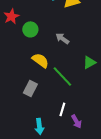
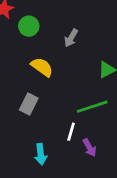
gray arrow: (62, 38) -> (71, 38), turned -96
green line: (62, 76) -> (92, 107), moved, turned -65

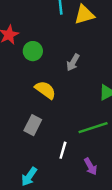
white line: (71, 132) -> (63, 150), moved
cyan arrow: (41, 154) -> (29, 177), moved, turned 42

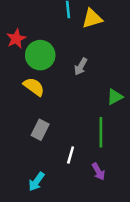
green circle: (33, 51) -> (40, 55), size x1.5
yellow semicircle: (45, 90) -> (34, 87), moved
green line: (93, 128) -> (101, 132), turned -72

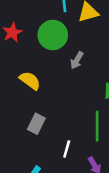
green circle: (40, 55) -> (53, 35), moved

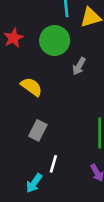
white line: (67, 149) -> (53, 164), moved

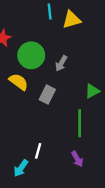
green circle: (55, 40) -> (31, 55), moved
gray rectangle: (38, 130) -> (47, 94), moved

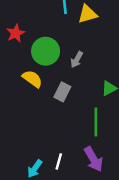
white line: (38, 151) -> (59, 161), moved
purple arrow: (77, 159) -> (93, 159), size x1.5

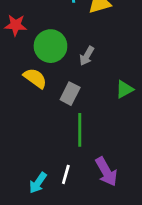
red star: (16, 33) -> (16, 25), turned 30
green line: (96, 122) -> (80, 130), moved

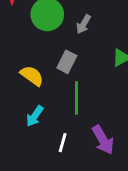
yellow semicircle: (35, 78) -> (32, 76), moved
cyan arrow: (38, 183) -> (35, 116), moved

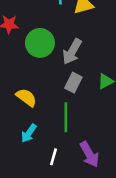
gray arrow: (84, 24) -> (72, 52), size x1.5
gray rectangle: (67, 62) -> (73, 83), moved

